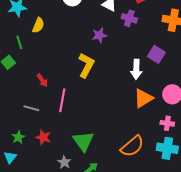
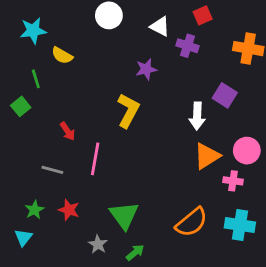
yellow semicircle: (38, 25) -> (62, 55), turned 98
pink cross: (167, 123) -> (233, 181), moved

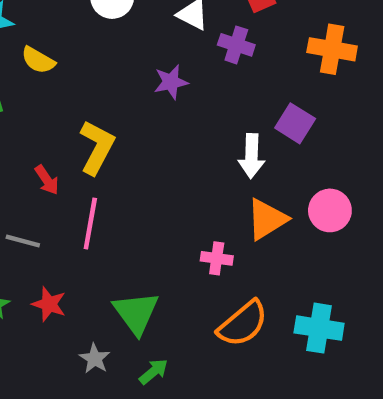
yellow L-shape: (128, 111) -> (97, 147), moved
pink cross: (233, 181) -> (217, 258), moved

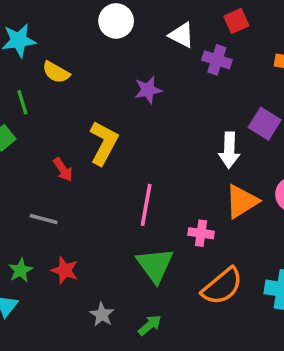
purple star: (171, 82) -> (148, 90), moved
pink line: (90, 224) -> (146, 205), moved
green triangle: (136, 313) -> (155, 265), moved

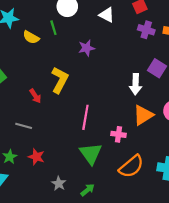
purple cross: (217, 60) -> (146, 30), moved
green line: (22, 102) -> (53, 28), moved

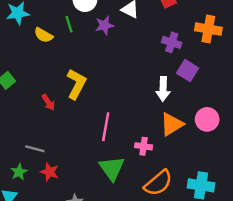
purple cross: (146, 30) -> (172, 42), moved
purple star: (86, 48) -> (104, 25), moved
gray line: (24, 126) -> (35, 149), moved

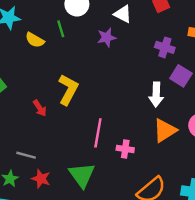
purple star: (104, 25) -> (107, 38), moved
pink cross: (144, 146) -> (125, 149), moved
green triangle: (112, 168) -> (82, 175), moved

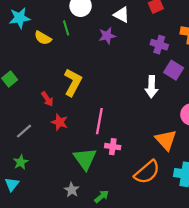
orange triangle: (165, 130) -> (166, 140), moved, turned -40
pink cross: (125, 149) -> (113, 147), moved
gray line: (26, 155) -> (24, 131), moved, turned -56
red star: (41, 179) -> (59, 122), moved

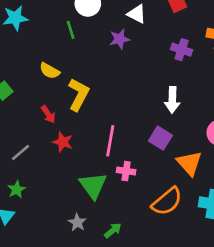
yellow semicircle: (43, 38) -> (50, 71), moved
purple square: (174, 70) -> (160, 138), moved

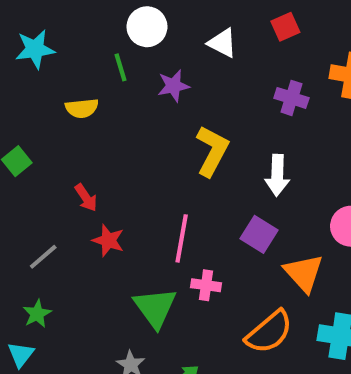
purple star: (119, 39) -> (173, 86), moved
yellow semicircle: (50, 71) -> (82, 108), moved, turned -36
yellow L-shape: (79, 94) -> (212, 151), moved

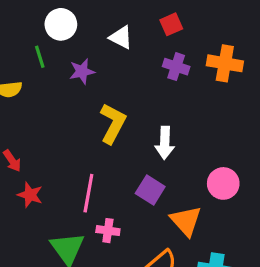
purple cross: (291, 98) -> (176, 67), moved

